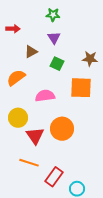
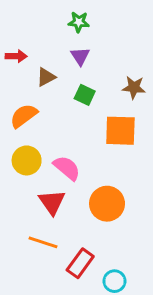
red arrow: (13, 29) -> (16, 56), moved
pink semicircle: (45, 96) -> (67, 168), moved, turned 48
yellow circle: (18, 118) -> (27, 160), moved
orange circle: (62, 129) -> (107, 204), moved

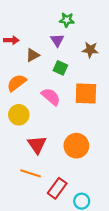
green star: (79, 22) -> (67, 20), moved
brown star: (134, 87) -> (90, 50), moved
pink semicircle: (67, 168) -> (51, 97), moved

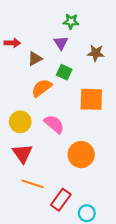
orange semicircle: (17, 83) -> (42, 88), moved
pink semicircle: (51, 97) -> (54, 124), moved
red triangle: (37, 145) -> (22, 153), moved

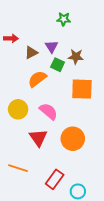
purple triangle: (61, 43) -> (51, 46), moved
brown star: (96, 53) -> (76, 57), moved
red triangle: (22, 153) -> (38, 138), moved
orange line: (33, 184) -> (18, 168), moved

